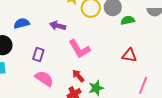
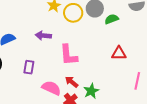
pink L-shape: (79, 49) -> (69, 55), turned 35
pink semicircle: (44, 79) -> (51, 88), moved

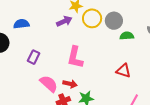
purple arrow: (43, 36) -> (64, 21), moved, turned 133
red arrow: (72, 82) -> (70, 84), turned 136

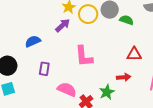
blue semicircle: (21, 24) -> (33, 41), moved
green semicircle: (127, 36) -> (127, 20), turned 40
red arrow: (70, 84) -> (124, 77), moved

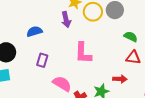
green semicircle: (127, 20) -> (131, 37), moved
purple arrow: (63, 25) -> (66, 20), turned 112

